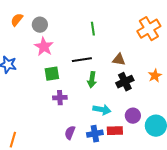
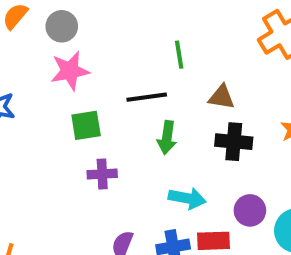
green line: (93, 29) -> (179, 55), moved
pink star: (44, 47) -> (70, 71), turned 30
black cross: (125, 82) -> (234, 142), turned 30

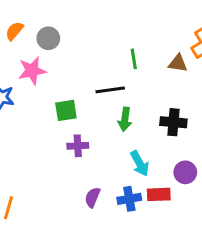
pink star: (70, 71) -> (32, 71), moved
brown triangle: (222, 97) -> (178, 63), moved
cyan arrow: (187, 198) -> (140, 163), turned 50

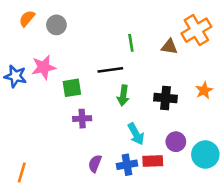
pink star: (32, 71) -> (44, 67), moved

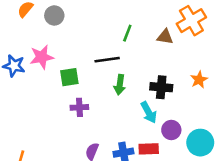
green line: (131, 43) -> (127, 33), turned 30
cyan arrow: (136, 134) -> (149, 112), moved

